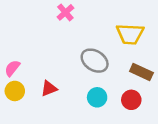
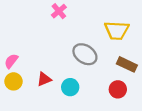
cyan circle: (97, 97) -> (70, 87), moved

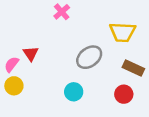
gray ellipse: (85, 54) -> (89, 57), turned -70
red triangle: (44, 79) -> (31, 54), moved, turned -42

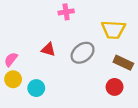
pink cross: (62, 12) -> (66, 12), moved, turned 32
red triangle: (31, 54) -> (48, 49), moved, turned -40
cyan circle: (74, 92) -> (36, 88), moved

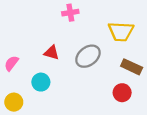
yellow circle: (13, 79) -> (14, 102), moved
cyan circle: (36, 88) -> (41, 82), moved

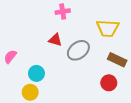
red triangle: (51, 53) -> (55, 40), moved
yellow circle: (14, 102) -> (30, 92), moved

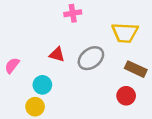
red triangle: (55, 40) -> (57, 54), moved

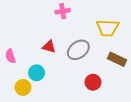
pink semicircle: (12, 65) -> (10, 56), turned -56
red circle: (126, 96) -> (93, 82), moved
yellow circle: (35, 107) -> (23, 87), moved

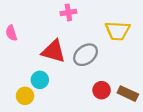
red triangle: (49, 47) -> (54, 51), size x1.6
pink semicircle: (10, 56) -> (11, 33), moved
brown rectangle: (117, 59) -> (128, 94), moved

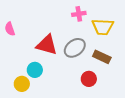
pink cross: (68, 12) -> (79, 14), moved
brown rectangle: (128, 94) -> (102, 57), moved

